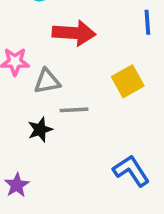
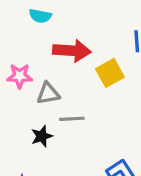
yellow square: (128, 81) -> (110, 73), moved

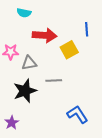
gray line: (72, 119) -> (54, 81), moved
black star: (42, 136) -> (25, 91), size x1.6

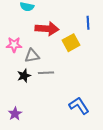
gray line: (54, 81) -> (46, 73), moved
black star: (25, 91) -> (24, 76), moved, size x0.6

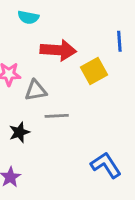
black star: (24, 76) -> (19, 132), moved

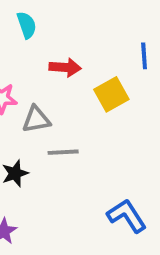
cyan semicircle: (28, 17) -> (27, 25), turned -120
red arrow: (58, 50) -> (65, 67), size x0.7

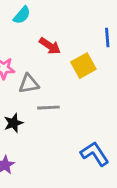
cyan semicircle: (27, 25) -> (22, 15), turned 60
red arrow: (65, 67) -> (50, 46), turned 30

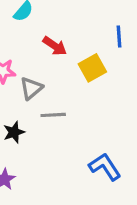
gray triangle: (29, 84) -> (31, 88), turned -30

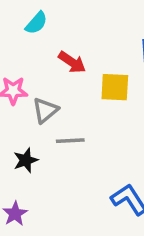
yellow square: (92, 68) -> (115, 87), turned 32

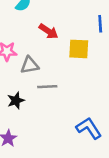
gray triangle: (45, 110) -> (30, 65), turned 30

